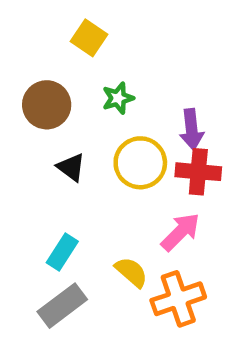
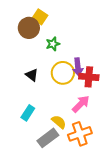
brown circle: (47, 105) -> (29, 28), moved
purple arrow: (192, 129) -> (78, 67), moved
gray rectangle: (62, 306) -> (48, 138), moved

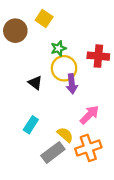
brown circle: (29, 28) -> (15, 31), moved
purple arrow: (78, 67) -> (72, 84), moved
yellow circle: (63, 73) -> (64, 68), moved
red cross: (89, 77) -> (98, 56), moved

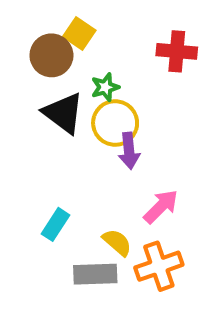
brown circle: (15, 31) -> (51, 55), moved
red cross: (98, 56) -> (177, 51), moved
black triangle: (35, 83) -> (63, 113), moved, size x1.6
gray rectangle: (53, 152) -> (95, 274), turned 35

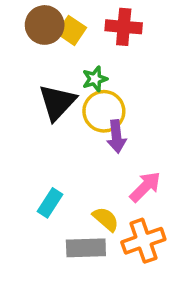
red cross: (177, 51) -> (124, 27), moved
brown circle: (51, 55) -> (45, 25), moved
black triangle: (63, 113) -> (57, 102), turned 36

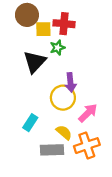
red cross: (124, 27) -> (64, 24), moved
yellow square: (72, 30) -> (43, 29), moved, turned -35
yellow circle: (104, 111) -> (63, 98), moved

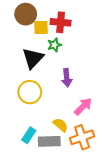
yellow circle: (63, 98) -> (30, 92), moved
cyan rectangle: (30, 123) -> (29, 135), moved

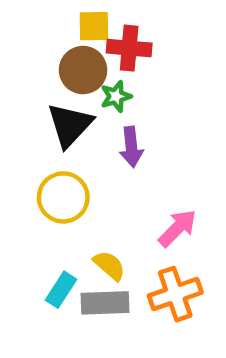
brown circle: (26, 14) -> (83, 70), moved
yellow square: (41, 27) -> (94, 26), moved
purple arrow: (67, 78) -> (131, 147), moved
yellow semicircle: (61, 125) -> (109, 266), moved

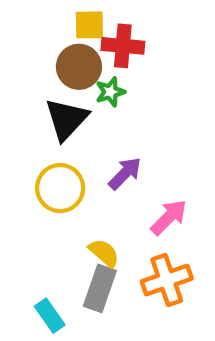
purple arrow: (131, 147) -> (125, 173), moved, turned -129
cyan rectangle: (61, 290) -> (50, 316), moved, turned -68
gray rectangle: (105, 303) -> (100, 288), turned -69

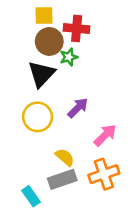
yellow square: (89, 25) -> (44, 15), moved
gray rectangle: (100, 288) -> (62, 179), turned 52

